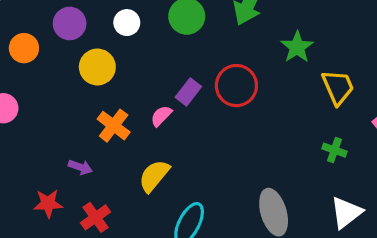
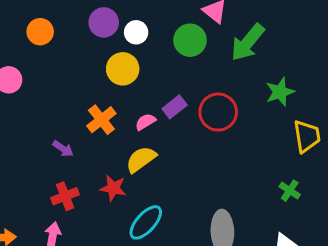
purple circle: (70, 23) -> (104, 22), moved
yellow circle: (97, 67) -> (123, 69), moved
yellow semicircle: (154, 176) -> (141, 159), moved
red star: (48, 203) -> (113, 188), moved

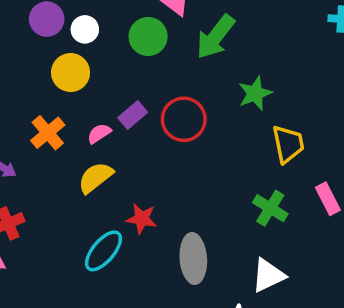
red star: (113, 188) -> (142, 219), moved
green cross: (290, 191) -> (270, 208), size x1.4

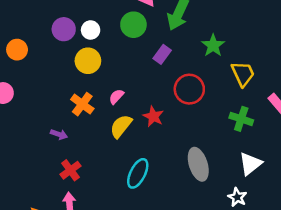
purple rectangle: (133, 115) -> (162, 54), moved
red circle: (184, 119) -> (189, 89), moved
red star: (142, 219) -> (153, 116), moved, turned 30

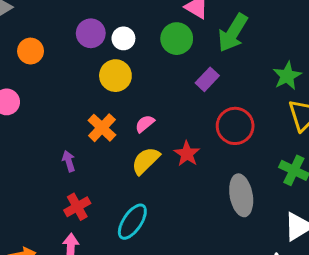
green star: (213, 45) -> (287, 76), moved
purple arrow: (59, 134) -> (69, 161), turned -133
gray ellipse: (198, 164) -> (241, 195), moved
cyan ellipse: (138, 173) -> (132, 222), moved

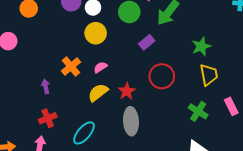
yellow circle: (115, 76) -> (96, 33), moved
gray ellipse: (241, 195) -> (131, 121), moved

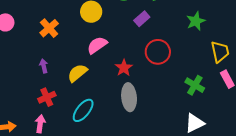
orange cross: (71, 67) -> (49, 28), moved
pink semicircle: (100, 67) -> (97, 45), size x1.5
yellow trapezoid: (209, 75) -> (220, 52), moved
yellow semicircle: (98, 93) -> (77, 73), moved

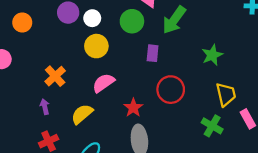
purple rectangle: (142, 19) -> (153, 53), turned -42
orange cross: (49, 28) -> (55, 76), moved
yellow trapezoid: (220, 52) -> (226, 94), moved

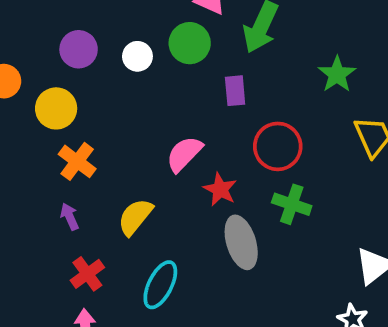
white circle: (92, 18) -> (137, 56), moved
yellow circle: (96, 46) -> (56, 108), moved
pink semicircle: (103, 83) -> (184, 154), moved
green cross: (212, 126) -> (292, 204), moved

